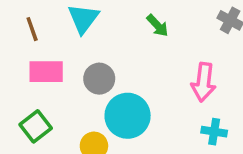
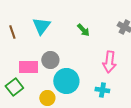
pink rectangle: (46, 72) -> (28, 67), moved
cyan cross: (214, 132) -> (102, 90), moved

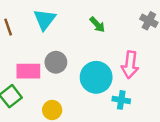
cyan circle: (66, 81) -> (96, 77), moved

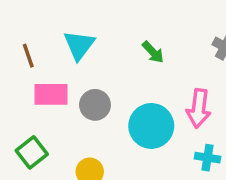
pink rectangle: (28, 71) -> (51, 94), moved
cyan cross: (121, 100) -> (207, 158), moved

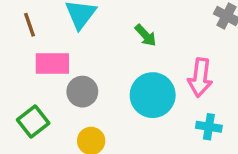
green arrow: (153, 52) -> (146, 35), moved
gray circle: (95, 105) -> (82, 92), moved

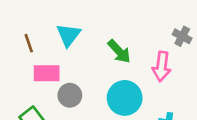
green arrow: (146, 35) -> (119, 51), size x1.4
pink arrow: (200, 78) -> (162, 66), moved

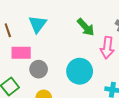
green arrow: (119, 51) -> (86, 27), moved

